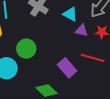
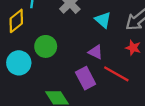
purple triangle: (81, 30) -> (96, 52), moved

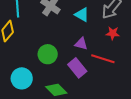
green circle: (46, 46) -> (48, 54), moved
cyan circle: (19, 63) -> (22, 78), moved

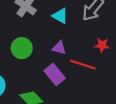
red star: (113, 33) -> (102, 45), moved
green circle: (48, 54) -> (22, 48), moved

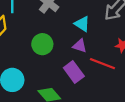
cyan triangle: (60, 16) -> (82, 24), moved

